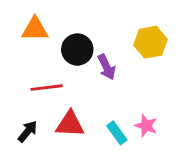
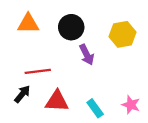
black circle: (77, 50) -> (71, 27), moved
pink star: (146, 126) -> (131, 105), moved
black arrow: (28, 131) -> (22, 94), moved

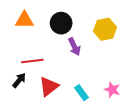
red triangle: (57, 101) -> (49, 86), turned -40

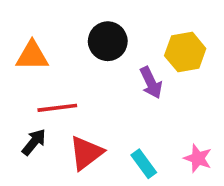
orange triangle: (24, 20) -> (32, 56), moved
purple arrow: (74, 47) -> (151, 83), moved

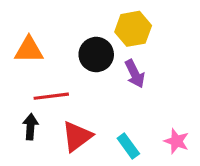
black circle: (108, 41) -> (96, 55), moved
yellow hexagon: (185, 52) -> (133, 29), moved
black arrow: (34, 142) -> (30, 127), turned -35

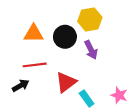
orange triangle: (29, 50) -> (34, 34), moved
black arrow: (30, 127) -> (21, 85), turned 56
red triangle: (77, 136) -> (66, 82), moved

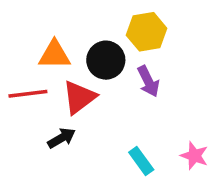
red line: (35, 65) -> (28, 94), moved
red triangle: (66, 82) -> (79, 97), moved
black arrow: (21, 85) -> (62, 138), moved

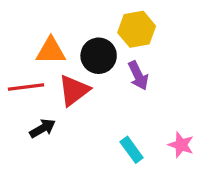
black arrow: (62, 138) -> (43, 128), moved

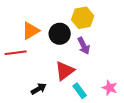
orange triangle: (51, 51) -> (31, 31), turned -30
red triangle: (74, 90) -> (65, 71), moved
black arrow: (43, 128) -> (39, 89), moved

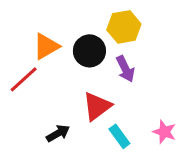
red line: (16, 53) -> (24, 79), turned -35

